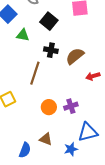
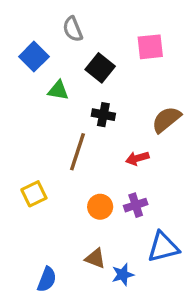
brown semicircle: (75, 56) -> (166, 120), moved
red arrow: (93, 76) -> (137, 158), moved
blue star: (71, 149) -> (123, 275), moved
blue semicircle: (25, 150) -> (47, 279), moved

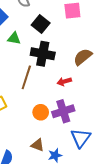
black cross: (103, 115) -> (43, 54), size x1.6
purple cross: (136, 205) -> (63, 111), size x1.5
blue triangle: (163, 247) -> (81, 138), turned -40

